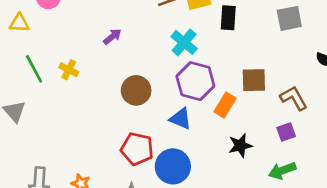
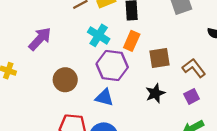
purple arrow: (112, 37) -> (40, 39), size x1.6
orange rectangle: (225, 105) -> (132, 41), moved
black star: (240, 145) -> (155, 93), moved

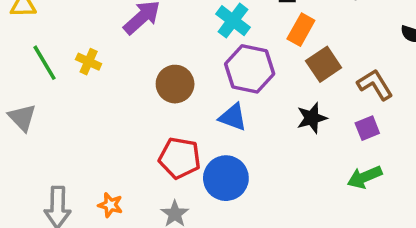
orange rectangle: (132, 41) -> (301, 30), moved
brown square: (160, 58) -> (324, 64), turned -30

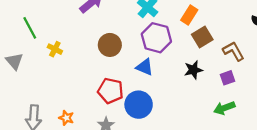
yellow cross: (89, 62) -> (55, 49), moved

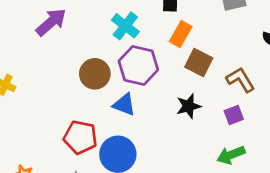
brown square: (202, 37) -> (199, 62), turned -30
brown circle: (110, 45) -> (95, 74), moved

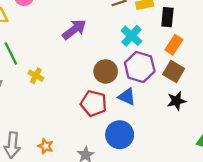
brown square: (199, 62) -> (174, 72), moved
red pentagon: (80, 137) -> (94, 103), moved

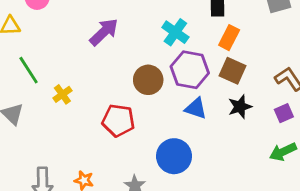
yellow cross: (36, 76) -> (62, 94), turned 32
blue triangle: (127, 97) -> (196, 108), moved
red pentagon: (94, 103) -> (118, 120), moved

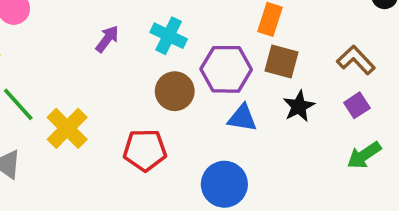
purple arrow: (104, 32) -> (107, 39), size x0.7
cyan cross: (175, 32) -> (169, 36), moved
yellow cross: (62, 94) -> (67, 128), size x1.6

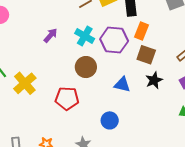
purple hexagon: (226, 69) -> (114, 40), moved
blue circle: (224, 184) -> (110, 120), size x0.7

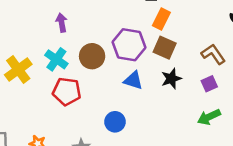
purple arrow: (51, 35) -> (62, 23), moved, turned -56
cyan cross: (85, 36) -> (56, 59), moved
purple hexagon: (114, 40) -> (129, 45), moved

